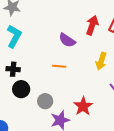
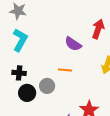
gray circle: (45, 101) -> (47, 86), moved

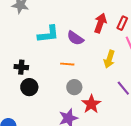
cyan L-shape: (20, 40) -> (48, 34), moved, turned 55
gray circle: (47, 86) -> (74, 87), moved

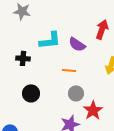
black cross: (21, 67) -> (23, 58), moved

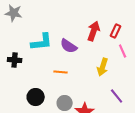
black circle: (31, 93) -> (36, 97), moved
gray circle: (76, 93) -> (65, 103), moved

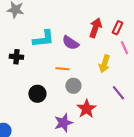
gray circle: (65, 103) -> (73, 86), moved

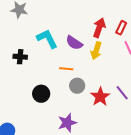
cyan L-shape: (43, 39) -> (47, 39), turned -110
yellow arrow: (104, 64) -> (96, 51), moved
red star: (86, 109) -> (100, 97), moved

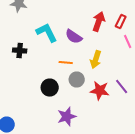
yellow arrow: (96, 51) -> (96, 60), moved
black circle: (41, 94) -> (50, 88), moved
red star: (100, 97) -> (100, 90), turned -30

